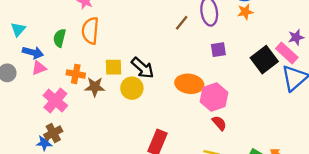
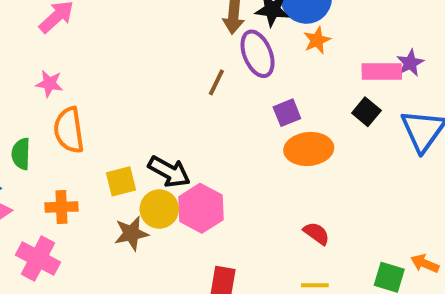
pink rectangle: (287, 53) -> (382, 71), moved, turned -30
black square: (264, 60) -> (366, 112), size x0.6
orange ellipse: (189, 84) -> (309, 149), moved
brown star: (95, 87) -> (131, 233), moved
pink hexagon: (214, 97) -> (201, 208), moved

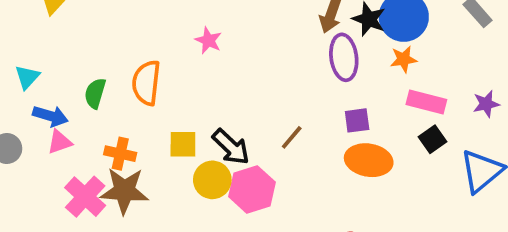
pink rectangle: (382, 71) -> (426, 102), moved
brown line: (216, 82) -> (292, 137), moved
pink star: (49, 84) -> (208, 40), moved
brown star: (131, 233) -> (124, 191), moved, size x1.4

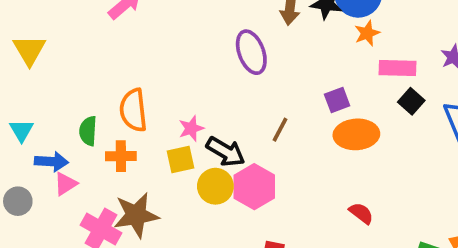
pink star: (208, 40) -> (191, 128), moved, turned -30
purple ellipse: (344, 57) -> (251, 52), moved
orange cross: (120, 154) -> (121, 156), moved

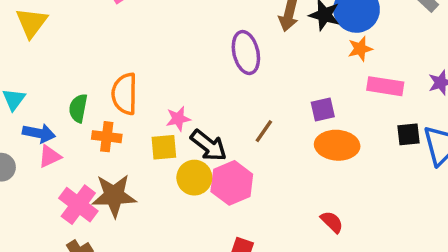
black square: (411, 101) -> (409, 134), moved, turned 35

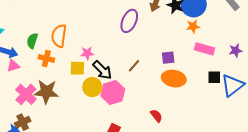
purple ellipse: (246, 53) -> (129, 21), turned 30
red semicircle: (332, 222) -> (156, 116), moved

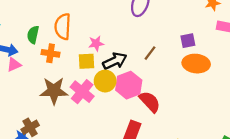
black arrow: (102, 70) -> (115, 61), turned -65
pink cross: (26, 94) -> (82, 92), moved
red semicircle: (156, 116) -> (150, 102), moved, size x1.5

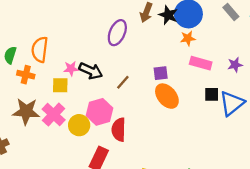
black arrow: (115, 61) -> (91, 71), moved, turned 45
orange ellipse: (196, 64) -> (167, 96), turned 40
yellow circle: (105, 81) -> (79, 125), moved
red semicircle: (150, 102) -> (119, 130), turned -140

